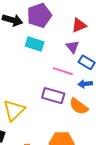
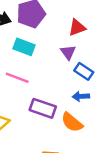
pink line: (63, 71) -> (17, 78), moved

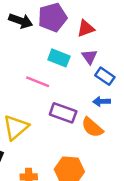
red triangle: (77, 28) -> (86, 28), moved
cyan rectangle: (24, 47) -> (59, 58), moved

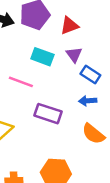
orange semicircle: (92, 127) -> (93, 134), moved

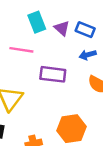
purple triangle: (74, 55) -> (62, 28), moved
cyan rectangle: (42, 57) -> (37, 22), turned 60

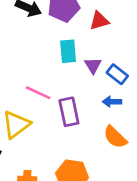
pink line: (21, 50) -> (38, 93), moved
purple rectangle: (53, 74) -> (69, 112), turned 55

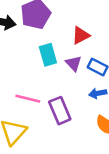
red triangle: (99, 21) -> (81, 35), moved

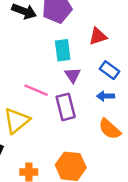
purple triangle: (74, 63) -> (73, 75), moved

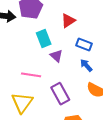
blue arrow: (106, 96) -> (86, 65), turned 64
purple rectangle: (66, 107) -> (60, 94), moved

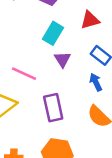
cyan rectangle: (44, 39) -> (53, 33), turned 36

